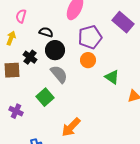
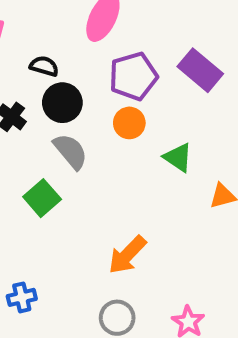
purple rectangle: (123, 22) -> (200, 70), moved
orange arrow: (71, 127) -> (127, 255), moved

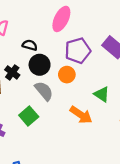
orange circle: (129, 123) -> (67, 75), moved
orange arrow: (127, 255) -> (81, 115), moved, turned -100

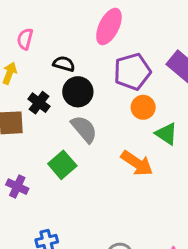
orange circle: (67, 75) -> (143, 107), moved

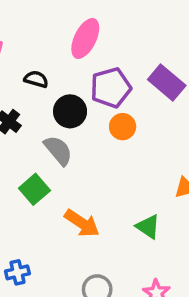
black circle: (78, 92) -> (70, 111), moved
green triangle: (166, 134) -> (148, 227), moved
orange arrow: (137, 163) -> (82, 223), moved

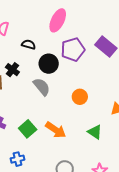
orange circle: (123, 127) -> (80, 97), moved
green square: (34, 189) -> (28, 129), moved

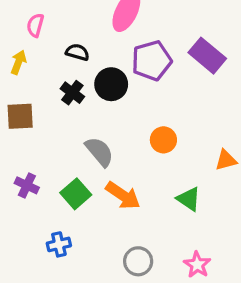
black cross: (12, 70) -> (72, 93), moved
gray semicircle: (42, 87) -> (99, 152), moved

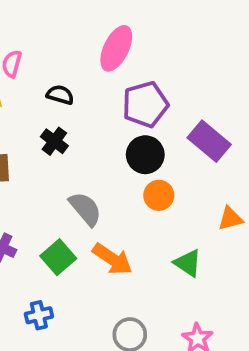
purple rectangle: (207, 56) -> (209, 141), moved
black circle: (111, 84) -> (145, 155), moved

